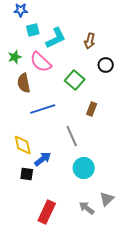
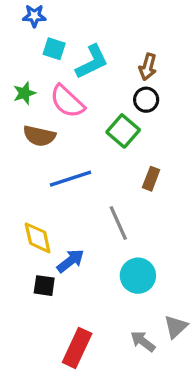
cyan square: (33, 30) -> (54, 49), turned 32
black circle: (106, 65) -> (146, 100), moved
brown semicircle: (24, 83) -> (39, 136), turned -66

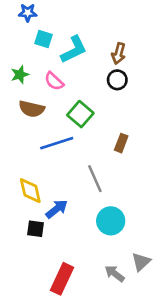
pink semicircle: (67, 101) -> (54, 81), size x0.7
green square: (123, 131) -> (80, 114), moved

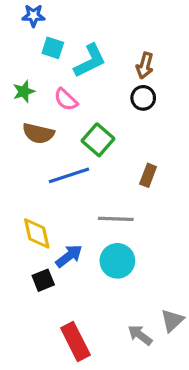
gray line: (95, 179) -> (116, 219), turned -64
cyan circle: (111, 221) -> (117, 261), moved
black square: (36, 229) -> (43, 280), turned -30
red rectangle: (62, 279) -> (75, 341), turned -52

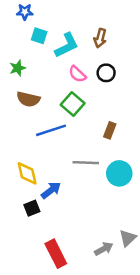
brown arrow: (145, 66) -> (100, 38), moved
pink semicircle: (66, 100) -> (77, 74), moved
cyan circle: (117, 261) -> (119, 173), moved
gray arrow: (140, 335) -> (104, 249), turned 114

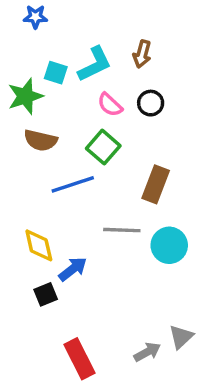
cyan square: (39, 36) -> (56, 73), moved
green star: (18, 68) -> (25, 96), size x1.5
brown rectangle: (110, 130) -> (156, 184), size x1.5

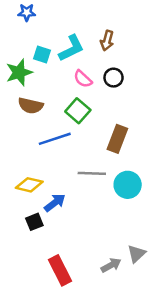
yellow diamond: (39, 245) -> (29, 185), turned -64

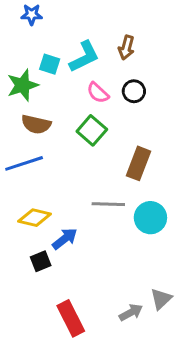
blue line: (55, 139) -> (24, 163), moved

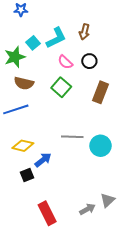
cyan square: (50, 64) -> (33, 43), turned 32
brown rectangle: (138, 163) -> (101, 92), moved

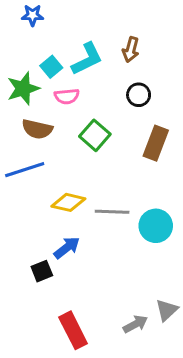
pink semicircle: (65, 62) -> (67, 96), moved, turned -49
yellow diamond: (23, 146) -> (68, 202), moved

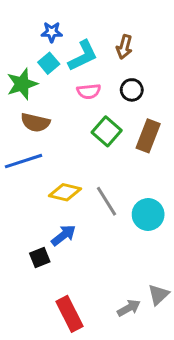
blue star: (33, 15) -> (52, 32), moved
pink semicircle: (67, 96) -> (89, 91), moved
green square: (95, 135) -> (107, 131), moved
gray line: (112, 212) -> (107, 201), turned 56

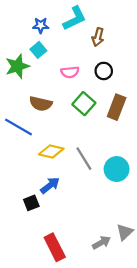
cyan L-shape: (83, 56) -> (75, 18), moved
brown semicircle: (35, 123) -> (41, 104), moved
blue line: (23, 161) -> (19, 127), turned 48

